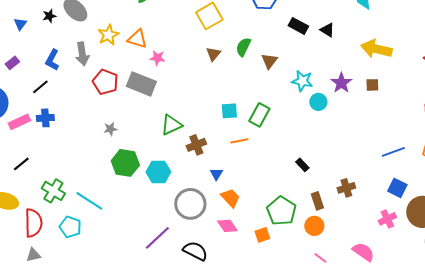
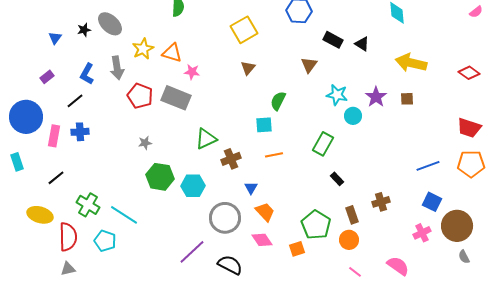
green semicircle: (243, 47) -> (278, 101), moved
brown triangle: (269, 61) -> (309, 65), moved
green rectangle: (259, 115) -> (323, 144), moved
pink rectangle: (19, 122) -> (54, 136), turned -55

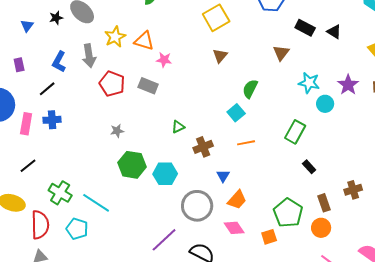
purple rectangle: (47, 77) -> (19, 65), turned -64
gray rectangle: (176, 98) -> (148, 86), size x0.7
cyan square: (264, 125) -> (236, 113), turned -36
green triangle: (206, 139) -> (178, 127), size x0.6
orange trapezoid: (265, 212) -> (237, 200), turned 85

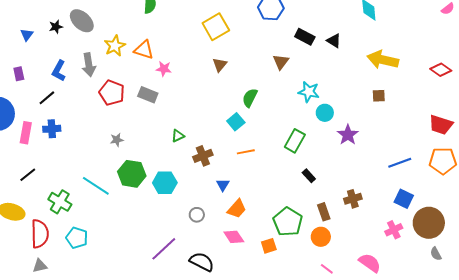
purple star: (348, 85) -> (348, 135), moved
cyan line: (96, 203) -> (96, 186), moved
gray circle: (197, 206) -> (197, 215), size x0.5

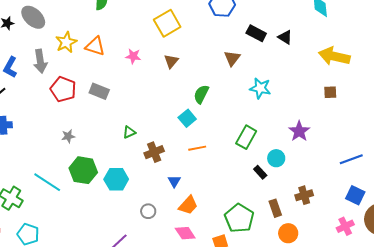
pink star: (164, 69) -> (133, 56), moved
cyan circle: (325, 113) -> (276, 158), moved
orange circle: (321, 237) -> (288, 233), moved

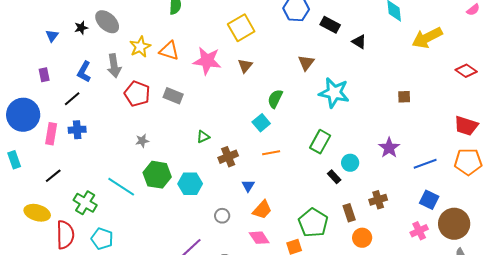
black rectangle: (256, 33) -> (330, 25), moved
pink star: (133, 56) -> (207, 61), size x1.8
yellow arrow: (334, 56) -> (427, 38), moved, turned -40
cyan star: (260, 88) -> (334, 93), size x1.4
purple star: (299, 131) -> (389, 148), moved

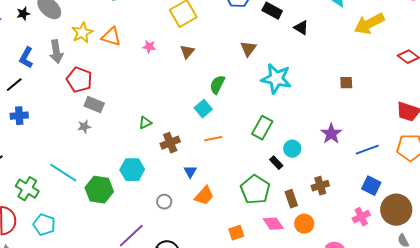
pink star: (207, 61) -> (149, 47), size x0.5
gray rectangle: (173, 96) -> (94, 105), moved
green hexagon: (157, 175) -> (99, 190), moved
green pentagon: (313, 223) -> (255, 190), moved
pink diamond: (259, 238) -> (273, 224), moved

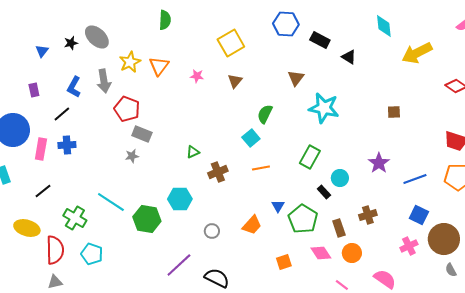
orange triangle: (111, 37) -> (159, 66), turned 50
blue triangle: (190, 172) -> (278, 206), moved

